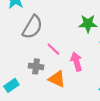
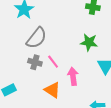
gray cross: (36, 66) -> (35, 62), moved

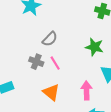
gray semicircle: (37, 38) -> (50, 39), moved, size x0.7
pink arrow: (73, 76) -> (87, 91), moved

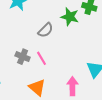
gray semicircle: (50, 39) -> (46, 30), moved
green star: (94, 47) -> (70, 17), moved

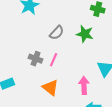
green star: (70, 17) -> (85, 34), moved
pink line: (41, 58) -> (54, 60), turned 56

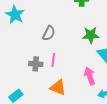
green star: (85, 34) -> (91, 35), moved

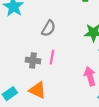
orange triangle: (58, 87) -> (38, 90), moved

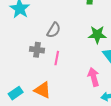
gray cross: (33, 60) -> (37, 50), moved

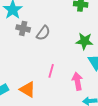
gray cross: (37, 50) -> (23, 28), moved
pink line: (57, 58) -> (51, 71), moved

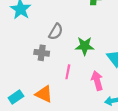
gray cross: (23, 28) -> (42, 53), moved
green star: (84, 41) -> (85, 46), moved

